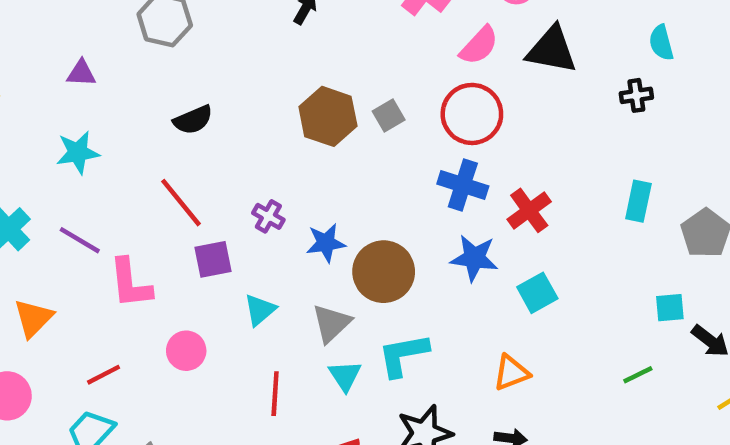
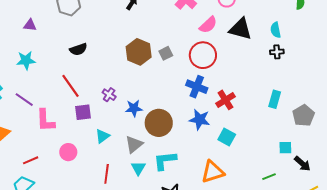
cyan semicircle: (661, 43) -> (276, 30), moved
cyan square: (537, 293) -> (227, 137), turned -36
orange triangle: (511, 373) -> (213, 172), size x1.4

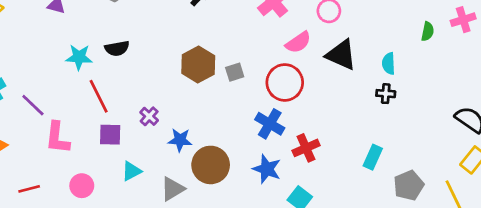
cyan star: (26, 60) -> (79, 57), moved

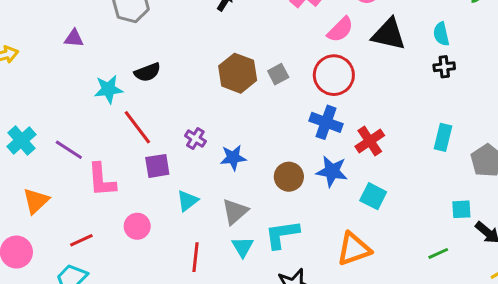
brown circle: (211, 165) -> (289, 177), moved, size x0.7

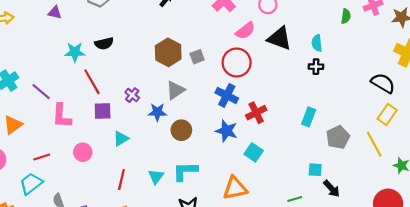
brown circle: (289, 177) -> (181, 130), moved
gray triangle: (235, 212) -> (175, 90), moved

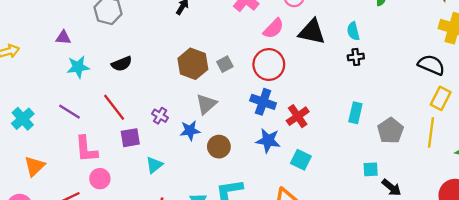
cyan star: (75, 52) -> (78, 67), moved
purple line: (41, 92) -> (69, 112), moved
yellow line: (374, 144) -> (431, 133), turned 44
pink circle: (83, 152) -> (100, 179), moved

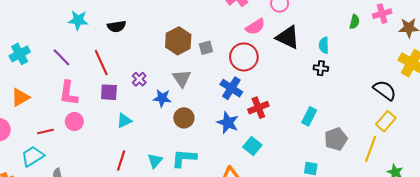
gray triangle: (206, 104) -> (182, 78), turned -36

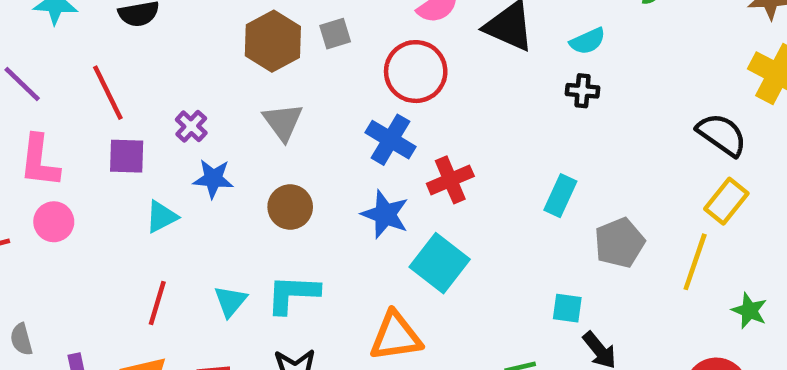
cyan semicircle: (324, 45) -> (588, 41), turned -112
gray square: (206, 48) -> (335, 34), moved
blue star: (162, 98) -> (213, 179), moved
cyan square: (252, 146) -> (440, 263), size x1.4

